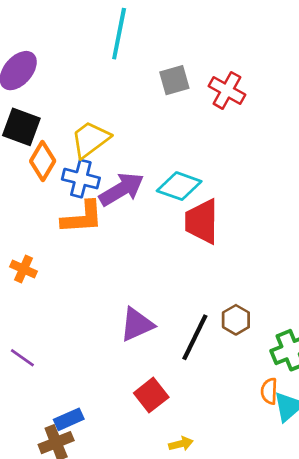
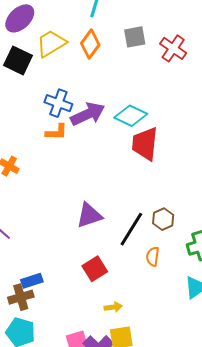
yellow trapezoid: (90, 139) -> (51, 44), moved
orange diamond: (43, 161) -> (90, 44), moved
orange L-shape: (82, 217) -> (56, 132), size x0.7
orange semicircle: (269, 391) -> (153, 257), moved

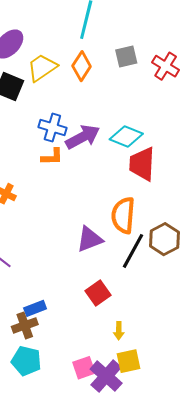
brown hexagon: (163, 219) -> (164, 239), size x1.4
orange semicircle: (153, 257) -> (123, 215), moved, size x1.8
yellow arrow: (113, 307) -> (119, 331), turned 102

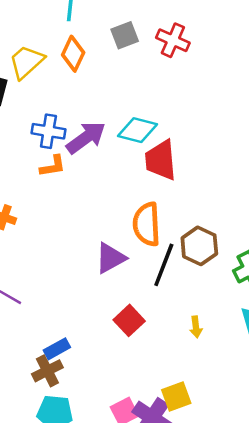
yellow arrow: (119, 331) -> (196, 327), moved

